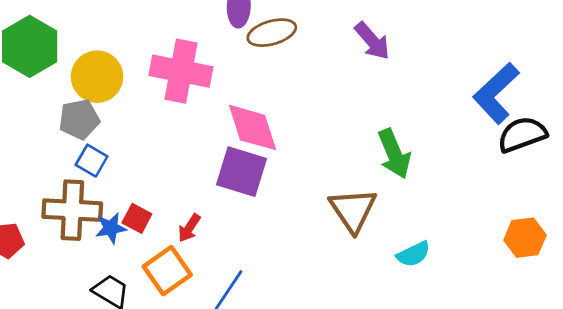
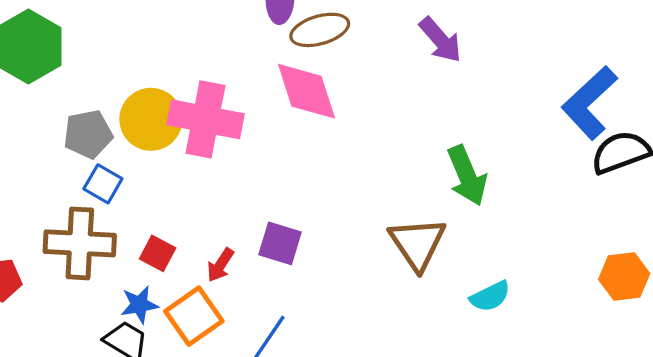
pink cross: (181, 71) -> (206, 119), moved
yellow circle: (97, 77) -> (151, 119), moved
pink diamond: (253, 128) -> (306, 91), moved
purple square: (242, 172) -> (280, 243), moved, size x0.7
blue star: (111, 228) -> (139, 305), moved

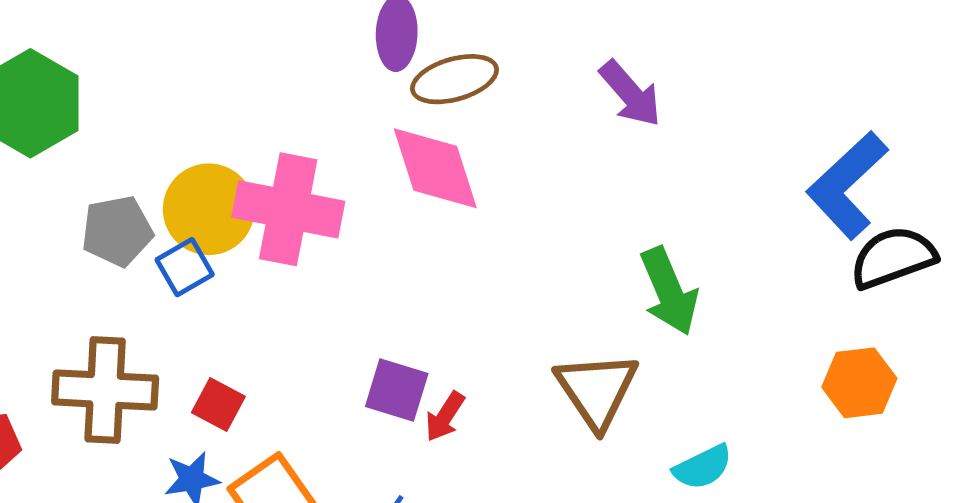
blue square: (103, 184) -> (185, 267), moved, turned 30
red arrow: (220, 265) -> (445, 417), moved
orange hexagon: (624, 276) -> (859, 383), moved

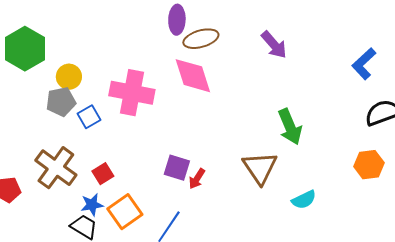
blue L-shape: (847, 185) -> (364, 64), moved, size x0.7
yellow circle: (209, 209) -> (69, 77), moved, size x0.7
brown cross: (105, 390) -> (56, 168), turned 33
red square: (218, 404) -> (103, 174), turned 30

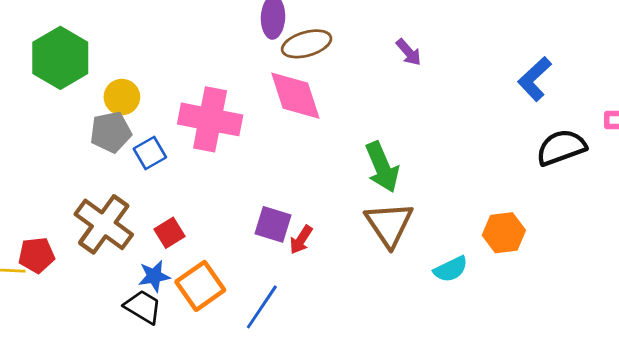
purple arrow: (274, 45) -> (409, 52), size x0.7
green arrow: (290, 127) -> (382, 167), moved
orange hexagon: (369, 165) -> (504, 233), moved

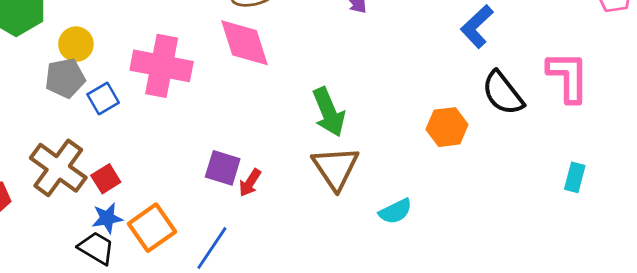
black semicircle: (561, 147) -> (503, 93), turned -108
red square: (169, 233) -> (106, 179), moved
orange hexagon: (504, 233) -> (447, 127), moved

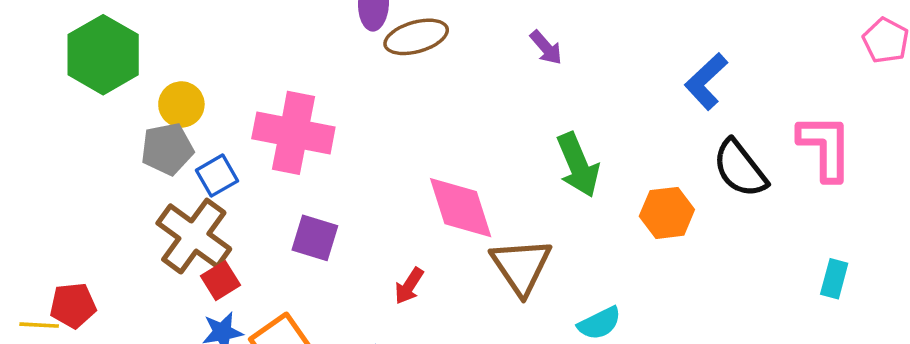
pink diamond: (244, 43) -> (461, 208), moved
green arrow: (329, 112) -> (578, 165), moved
brown cross: (58, 168) -> (194, 236), moved
purple square: (223, 168) -> (315, 238), moved

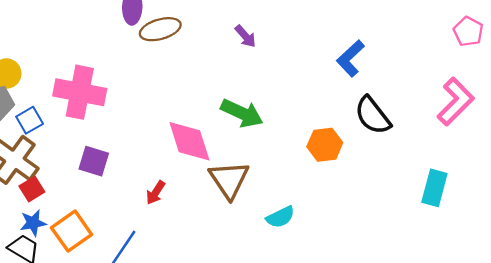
pink L-shape: (825, 147) -> (455, 102), moved, turned 45
green arrow: (578, 165) -> (242, 113), moved, turned -42
cyan rectangle: (834, 279) -> (434, 188), size x1.4

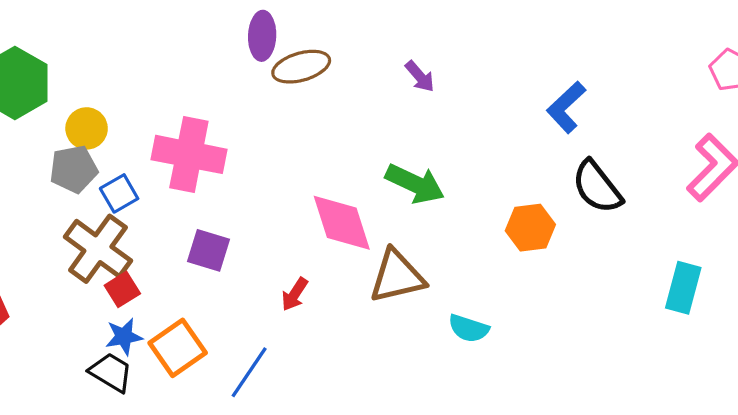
brown triangle: (229, 180) -> (397, 276), turned 51
cyan semicircle: (280, 217) -> (469, 328), turned 44

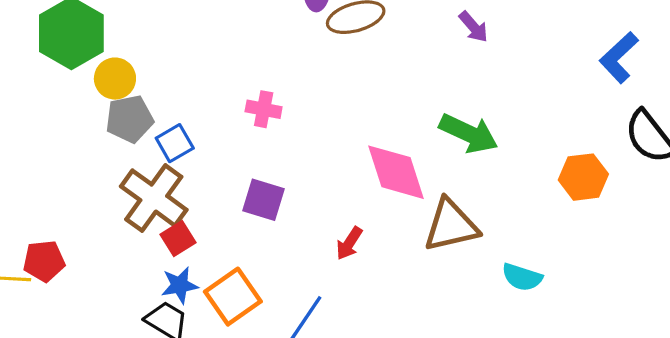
yellow circle: (87, 128) -> (115, 79), moved
pink cross: (189, 154) -> (264, 109), moved, size x0.5

